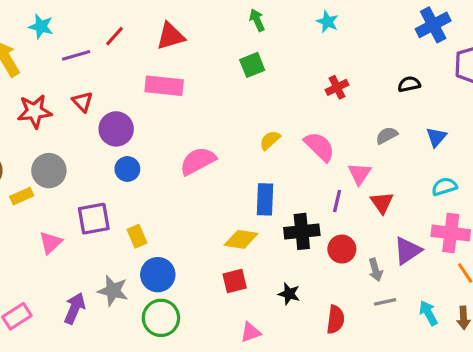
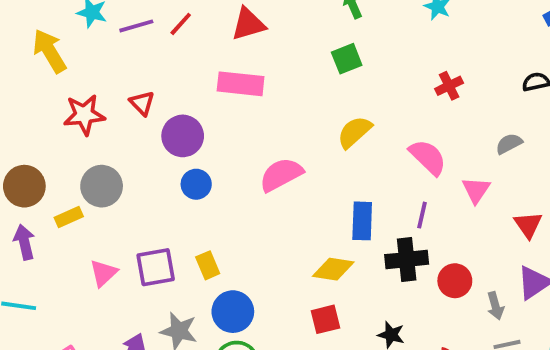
purple line: (76, 55) -> (136, 26), moved
yellow semicircle: (270, 140) -> (354, 132), moved, size x1.4
purple line: (337, 201) -> (422, 215), moved
red triangle: (382, 203) -> (528, 225), moved
purple square: (94, 219) -> (156, 267), moved

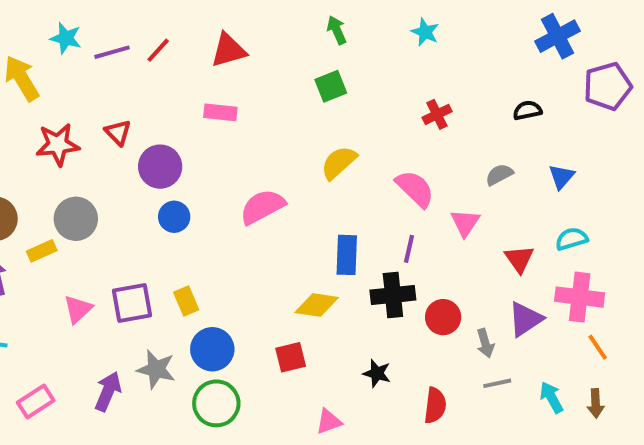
pink rectangle: (241, 84) -> (220, 112), size x0.7
red square: (325, 319) -> (291, 357), moved

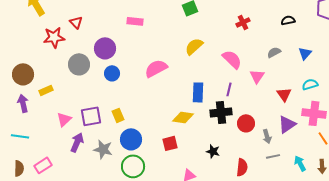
red triangle: (118, 132) -> (76, 22), moved
gray circle: (76, 219) -> (79, 64), moved
purple arrow: (108, 391) -> (77, 142), moved

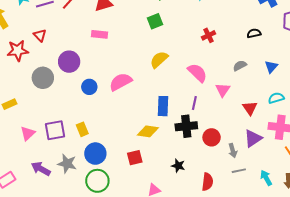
blue circle: (112, 73) -> (89, 87), moved
purple arrow: (77, 142) -> (41, 169), moved, turned -84

